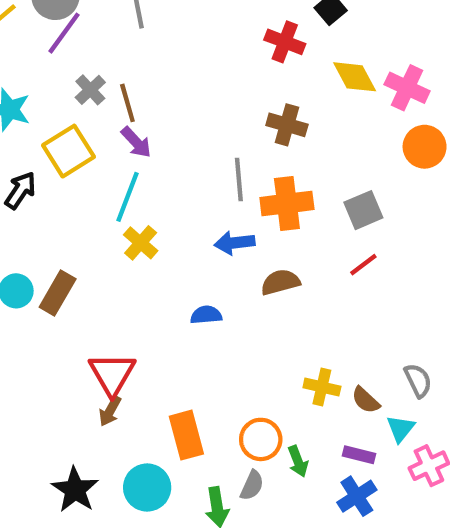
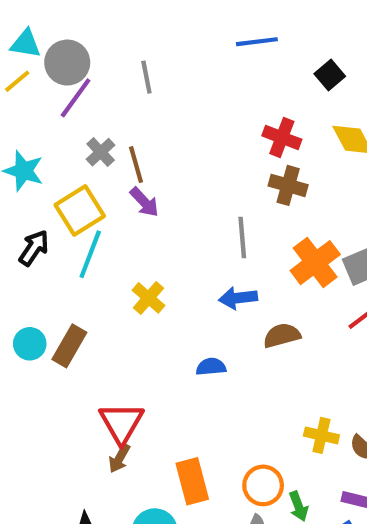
red cross: (285, 42) -> (282, 138), moved
cyan line: (127, 197) -> (90, 254), moved
orange cross: (287, 203) -> (315, 263), moved, turned -30

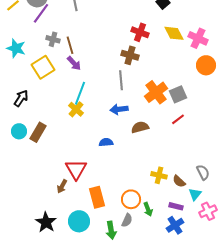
gray cross: (101, 152) -> (53, 39), turned -32
brown cross: (288, 185) -> (130, 55), moved
black arrow: (34, 248) -> (21, 98), moved
cyan line: (90, 254) -> (80, 93), moved
red triangle: (121, 423) -> (76, 169), moved

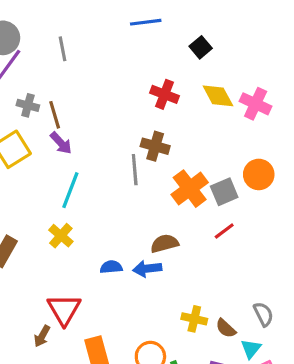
brown cross: (130, 55) -> (155, 146), moved
orange circle: (206, 65) -> (259, 174), moved
yellow cross: (76, 109) -> (61, 236), moved
blue arrow: (119, 109) -> (147, 269), moved

